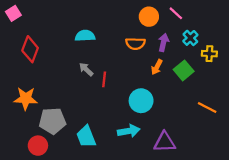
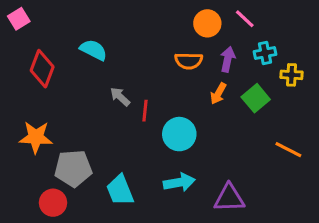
cyan semicircle: (85, 36) -> (94, 50), moved, turned 30
cyan cross: (190, 38) -> (265, 53), turned 32
cyan circle: (141, 101) -> (179, 134), moved

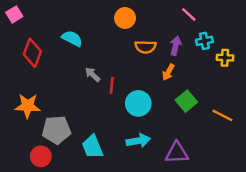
orange circle: (207, 23) -> (125, 18), moved
green square: (256, 98) -> (186, 101), moved

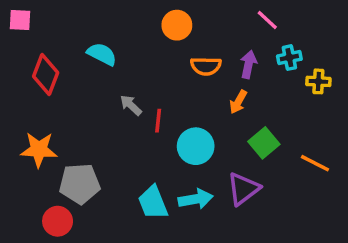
pink square: (14, 14) -> (20, 20), turned 35
cyan trapezoid: (93, 147) -> (153, 202), moved
purple triangle: (177, 153) -> (243, 189), moved, turned -35

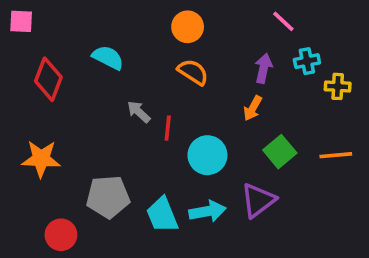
orange semicircle: (206, 66) -> (193, 72), moved, turned -148
orange line: (315, 163) -> (336, 155), moved, turned -32
gray pentagon: (80, 184) -> (108, 197), moved

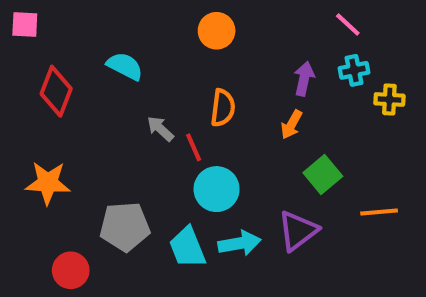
pink line: (283, 21) -> (348, 25), moved
orange semicircle: (193, 72) -> (223, 108), moved, turned 64
red line: (168, 128) -> (194, 147), turned -30
cyan circle: (207, 155) -> (217, 189), moved
orange line: (336, 155) -> (379, 212), moved

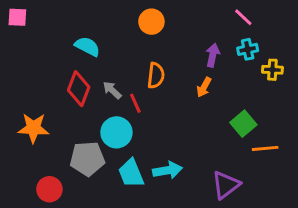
red diamond: (56, 91) -> (79, 89), moved
green square: (323, 174) -> (243, 124), moved
cyan circle: (217, 189) -> (116, 132), moved
purple triangle: (298, 231) -> (226, 185), moved

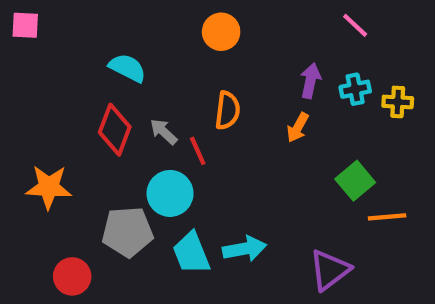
cyan cross: (248, 49) -> (355, 89), moved

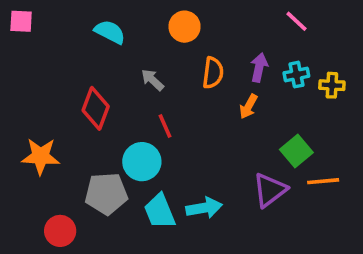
cyan semicircle: (127, 68) -> (110, 32), moved
orange semicircle: (227, 110) -> (213, 73), moved
gray arrow: (164, 132) -> (153, 80), moved
purple triangle: (330, 270) -> (270, 190), moved

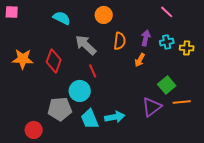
gray arrow: (153, 80) -> (86, 45), size x1.6
orange star: (41, 156) -> (23, 59), moved

